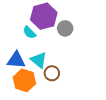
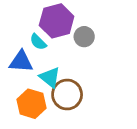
blue triangle: (16, 60) -> (21, 62), moved
brown circle: (52, 73) -> (67, 95), size x1.5

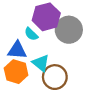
gray circle: (84, 37) -> (69, 30), size x1.6
orange hexagon: (32, 104) -> (16, 72), moved

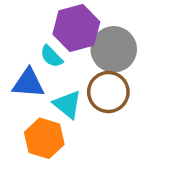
orange hexagon: (16, 72) -> (44, 138), moved
brown circle: (55, 77) -> (108, 92), moved

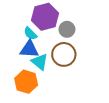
gray circle: (114, 49) -> (67, 29), size x0.6
blue triangle: (28, 83) -> (29, 49), moved

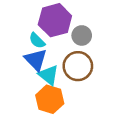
blue triangle: (29, 49) -> (36, 60), turned 42
orange hexagon: (26, 82) -> (50, 99), moved

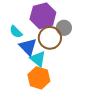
cyan semicircle: (37, 41) -> (16, 32), moved
brown circle: (78, 66) -> (50, 38), moved

